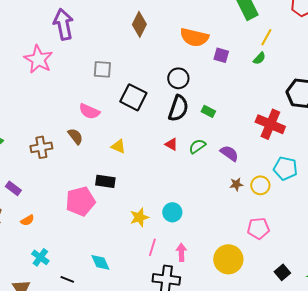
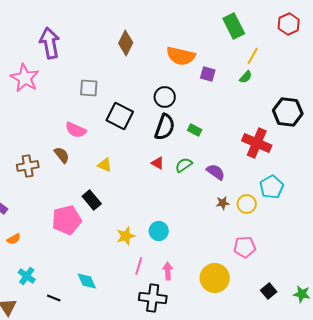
cyan pentagon: (285, 168) -> (272, 187), turned 30
black rectangle: (105, 181) -> (92, 200), turned 42

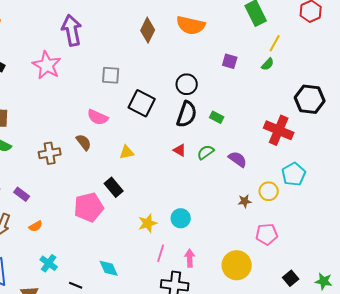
orange semicircle: (181, 56) -> (191, 25), moved
yellow triangle: (105, 165) -> (127, 152), turned -35
brown star: (223, 203) -> (245, 201), moved

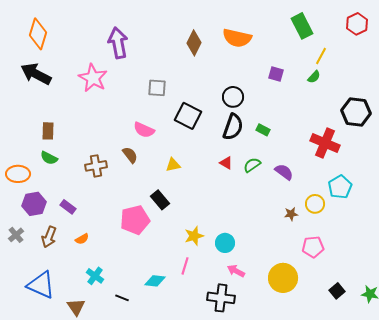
cyan circle: (181, 218) -> (225, 243), moved
pink line: (161, 253) -> (185, 266), moved
pink arrow: (190, 258) -> (236, 271), turned -60
cyan diamond: (109, 268) -> (155, 281), turned -60

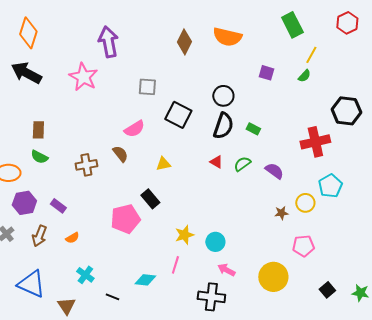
pink semicircle: (144, 130) -> (134, 129), turned -55
red cross: (325, 143) -> (315, 142), turned -36

